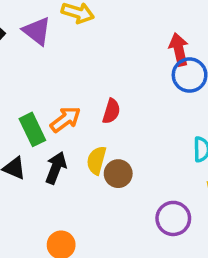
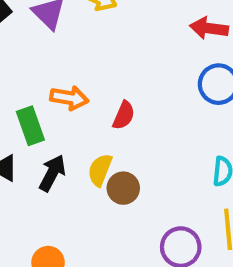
red arrow: (179, 49) -> (209, 28), moved, turned -76
orange arrow: (65, 119) -> (69, 98), moved, turned 40

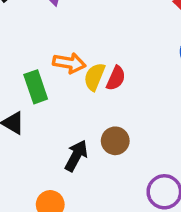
yellow semicircle: (100, 170) -> (94, 77), moved
black arrow: (52, 173) -> (76, 156), moved

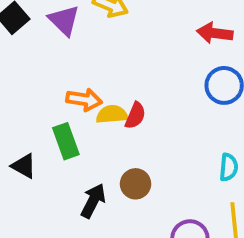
yellow semicircle: (94, 77) -> (112, 114), turned 64
green rectangle: (36, 87) -> (66, 141), moved

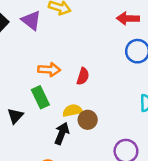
yellow semicircle: (112, 114) -> (73, 111), moved
black triangle: (24, 166) -> (15, 116), turned 49

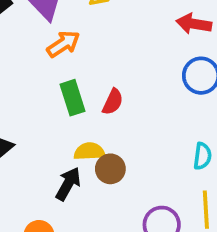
orange arrow: (49, 70) -> (63, 44), moved, turned -45
green rectangle: (40, 97) -> (73, 98), moved

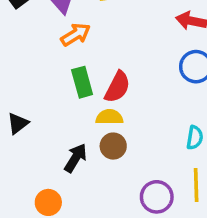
red semicircle: (113, 102) -> (117, 87), size x1.4
yellow semicircle: (89, 151) -> (109, 117), moved

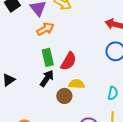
yellow semicircle: (109, 117) -> (76, 84), moved
black arrow: (76, 158) -> (47, 78), moved

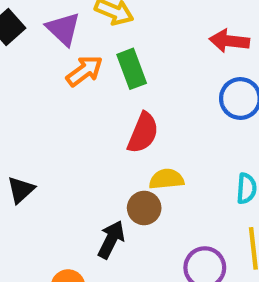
green rectangle: (48, 57) -> (132, 69), moved
black arrow: (47, 78) -> (111, 240), moved

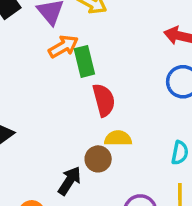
green rectangle: (132, 69) -> (84, 61), moved
red semicircle: (143, 133) -> (104, 100), turned -44

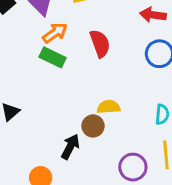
green rectangle: (84, 61) -> (53, 57), moved, turned -45
red semicircle: (104, 100) -> (100, 43), moved

